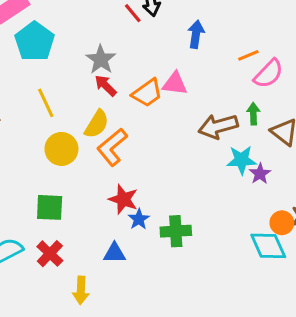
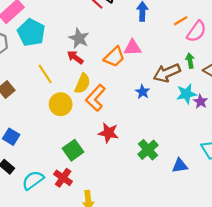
red arrow: (106, 86) -> (75, 57), moved
green square: (50, 207) -> (73, 150), moved, turned -30
blue star: (139, 219) -> (142, 92), moved
green cross: (176, 231) -> (148, 150), turned -30
blue triangle: (114, 253) -> (180, 166), moved

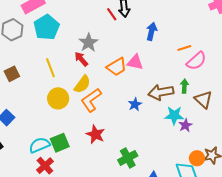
cyan semicircle: (33, 180) -> (39, 145), moved

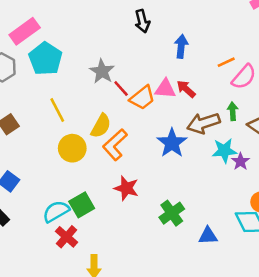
red line: (112, 14) -> (121, 88), moved
red arrow: (81, 59) -> (186, 89), moved
blue star: (135, 104) -> (172, 143), size x1.6

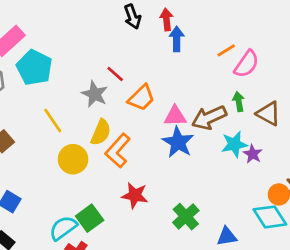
gray star: (102, 71) -> (95, 94), moved
red line: (121, 88) -> (115, 74), moved
pink triangle: (165, 89) -> (175, 116), moved
red arrow: (186, 89) -> (167, 20), moved, turned 48

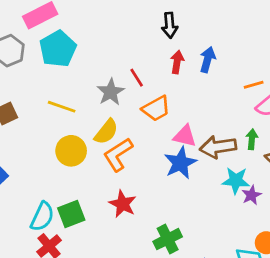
red arrow: (167, 20) -> (177, 62), moved
yellow line: (53, 121) -> (62, 107), turned -52
cyan semicircle: (63, 228) -> (42, 217), turned 136

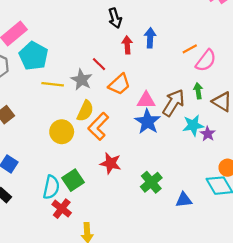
yellow line: (62, 107) -> (53, 84), moved
brown arrow: (218, 147) -> (174, 103), turned 144

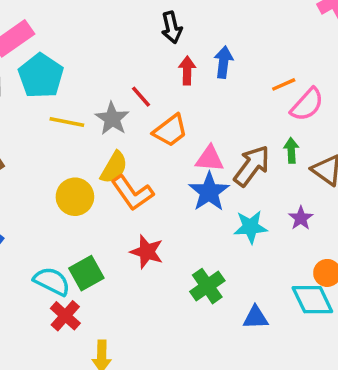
cyan star: (193, 125) -> (250, 227), moved
orange L-shape: (98, 126) -> (132, 193), turned -84
cyan semicircle: (51, 187) -> (52, 281), turned -80

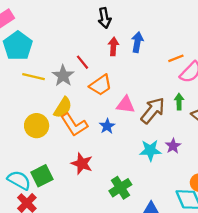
blue star: (209, 192) -> (107, 126), moved, size x0.6
purple star: (301, 218) -> (173, 146), moved

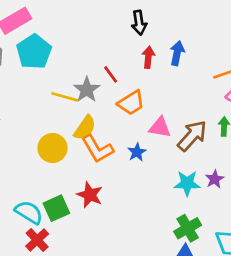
yellow line: (33, 77) -> (65, 97), moved
red star: (82, 164) -> (90, 195), moved
green cross: (120, 188) -> (188, 228), moved

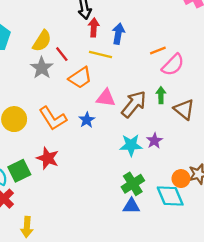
red arrow: (148, 57) -> (94, 27), moved
yellow line: (65, 97) -> (100, 55), moved
yellow semicircle: (85, 128) -> (42, 41), moved

